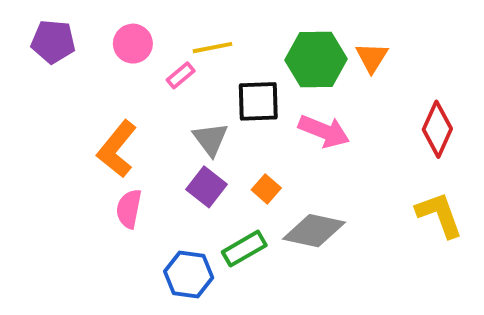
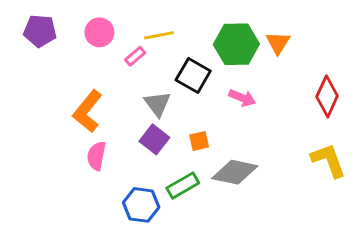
black square: (258, 101) -> (193, 75), turned 32
pink arrow: (324, 131) -> (242, 98), size x0.7
orange square: (266, 189) -> (199, 141), turned 36

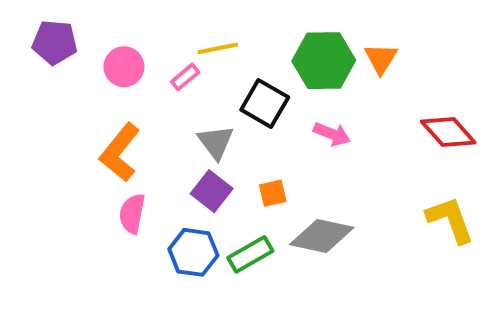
pink circle: (99, 32) -> (124, 67), moved
red diamond: (327, 96) -> (448, 132), turned -66
blue hexagon: (141, 205) -> (193, 252), moved

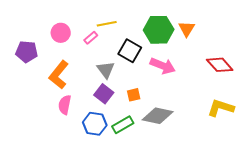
purple pentagon: (55, 42) -> (27, 52), moved
pink arrow: (332, 134) -> (163, 66), size x1.4
yellow L-shape: (450, 220) -> (221, 108), turned -52

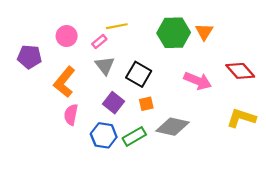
black square: (130, 51) -> (139, 74), moved
pink arrow: (163, 66) -> (198, 81), moved
gray triangle: (106, 70) -> (105, 66), moved

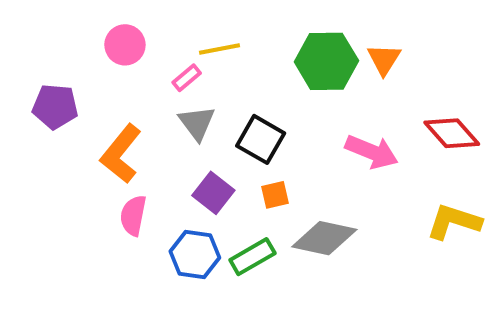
pink circle: (67, 36) -> (125, 45), moved

